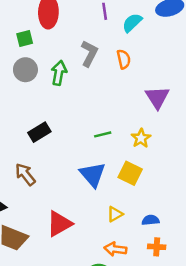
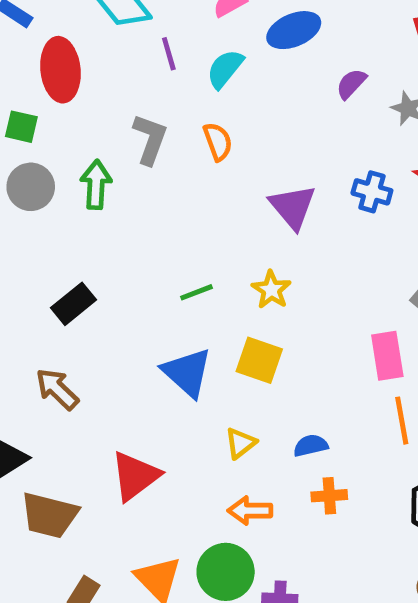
green square: (25, 39) -> (21, 127), turned 35

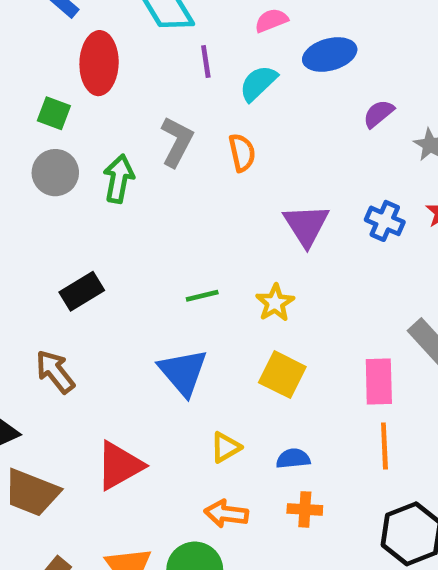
yellow square: (259, 360) -> (282, 375), moved

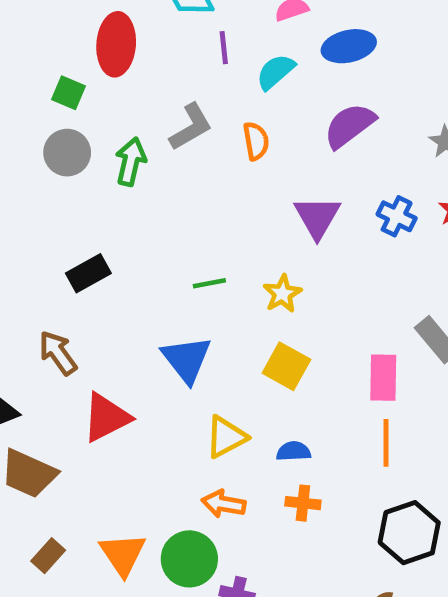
purple semicircle: (379, 114) -> (349, 126), moved, size x1.6
gray L-shape: (177, 142) -> (191, 127), turned 30
yellow triangle: (226, 447) -> (226, 437), size x1.4
red triangle: (120, 466) -> (106, 417), moved

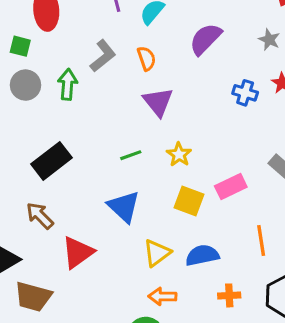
purple triangle: (317, 217) -> (158, 102), moved
black rectangle: (88, 273) -> (51, 161), size x1.4
pink rectangle: (383, 378) -> (231, 186), moved, turned 72
blue semicircle: (294, 451) -> (202, 255), size x1.5
orange cross: (303, 503) -> (229, 295), moved

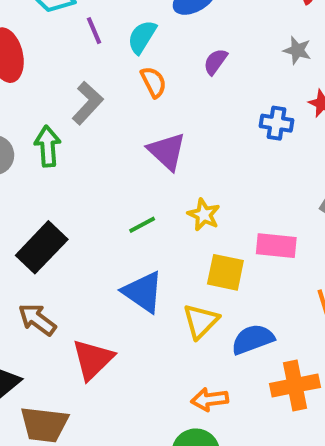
purple semicircle: (205, 39) -> (215, 62), size x0.6
orange semicircle: (147, 58) -> (153, 82), moved
pink rectangle: (231, 186) -> (276, 246), turned 40
yellow triangle: (157, 253) -> (201, 321), moved
orange cross: (229, 295) -> (295, 385), size x1.6

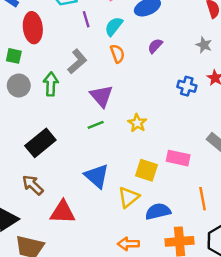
purple triangle: (167, 151) -> (101, 96), moved
yellow star: (204, 215) -> (137, 123), moved
green line: (142, 225) -> (96, 125), moved
red triangle: (93, 359) -> (63, 212), turned 40

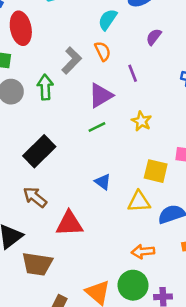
purple line: (86, 19) -> (133, 73), moved
orange semicircle: (117, 54) -> (103, 51), moved
purple triangle: (101, 96) -> (101, 95), turned 45
blue triangle: (97, 176) -> (103, 182), size x0.6
yellow triangle: (129, 197) -> (139, 202), turned 40

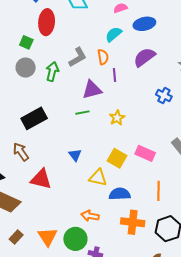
purple semicircle: (154, 37) -> (144, 57), size x1.6
purple line: (133, 73) -> (114, 75), moved

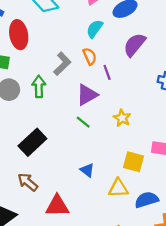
green line: (82, 113) -> (83, 122), turned 64

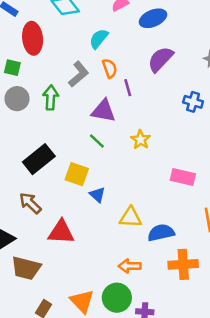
cyan semicircle: (95, 29) -> (99, 39), moved
purple triangle: (87, 95) -> (103, 111), turned 35
yellow square: (133, 162) -> (77, 174), moved

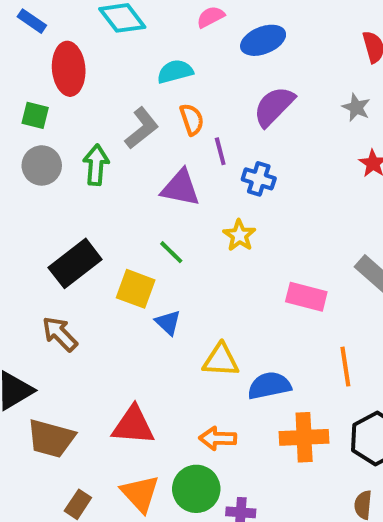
cyan semicircle: (99, 39) -> (175, 71), turned 35
blue cross: (193, 102) -> (259, 179), moved
green line: (97, 141) -> (171, 252), moved
red triangle: (61, 232) -> (133, 425), moved

